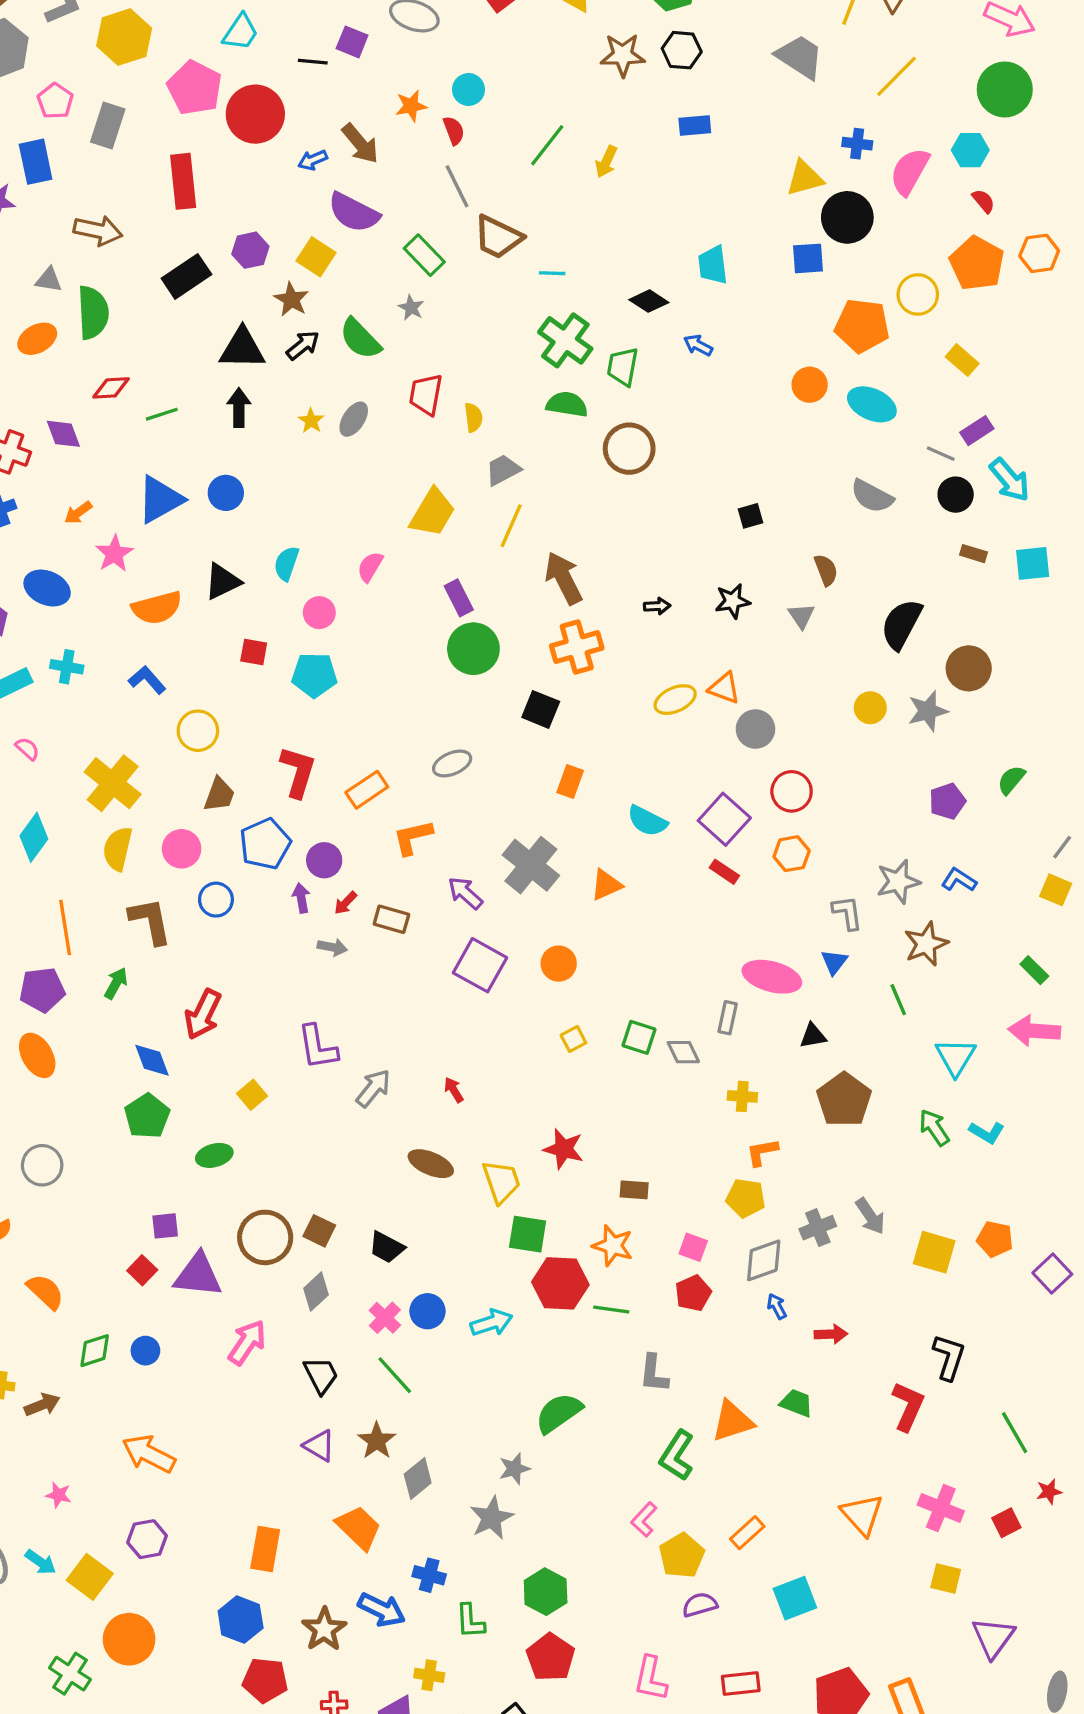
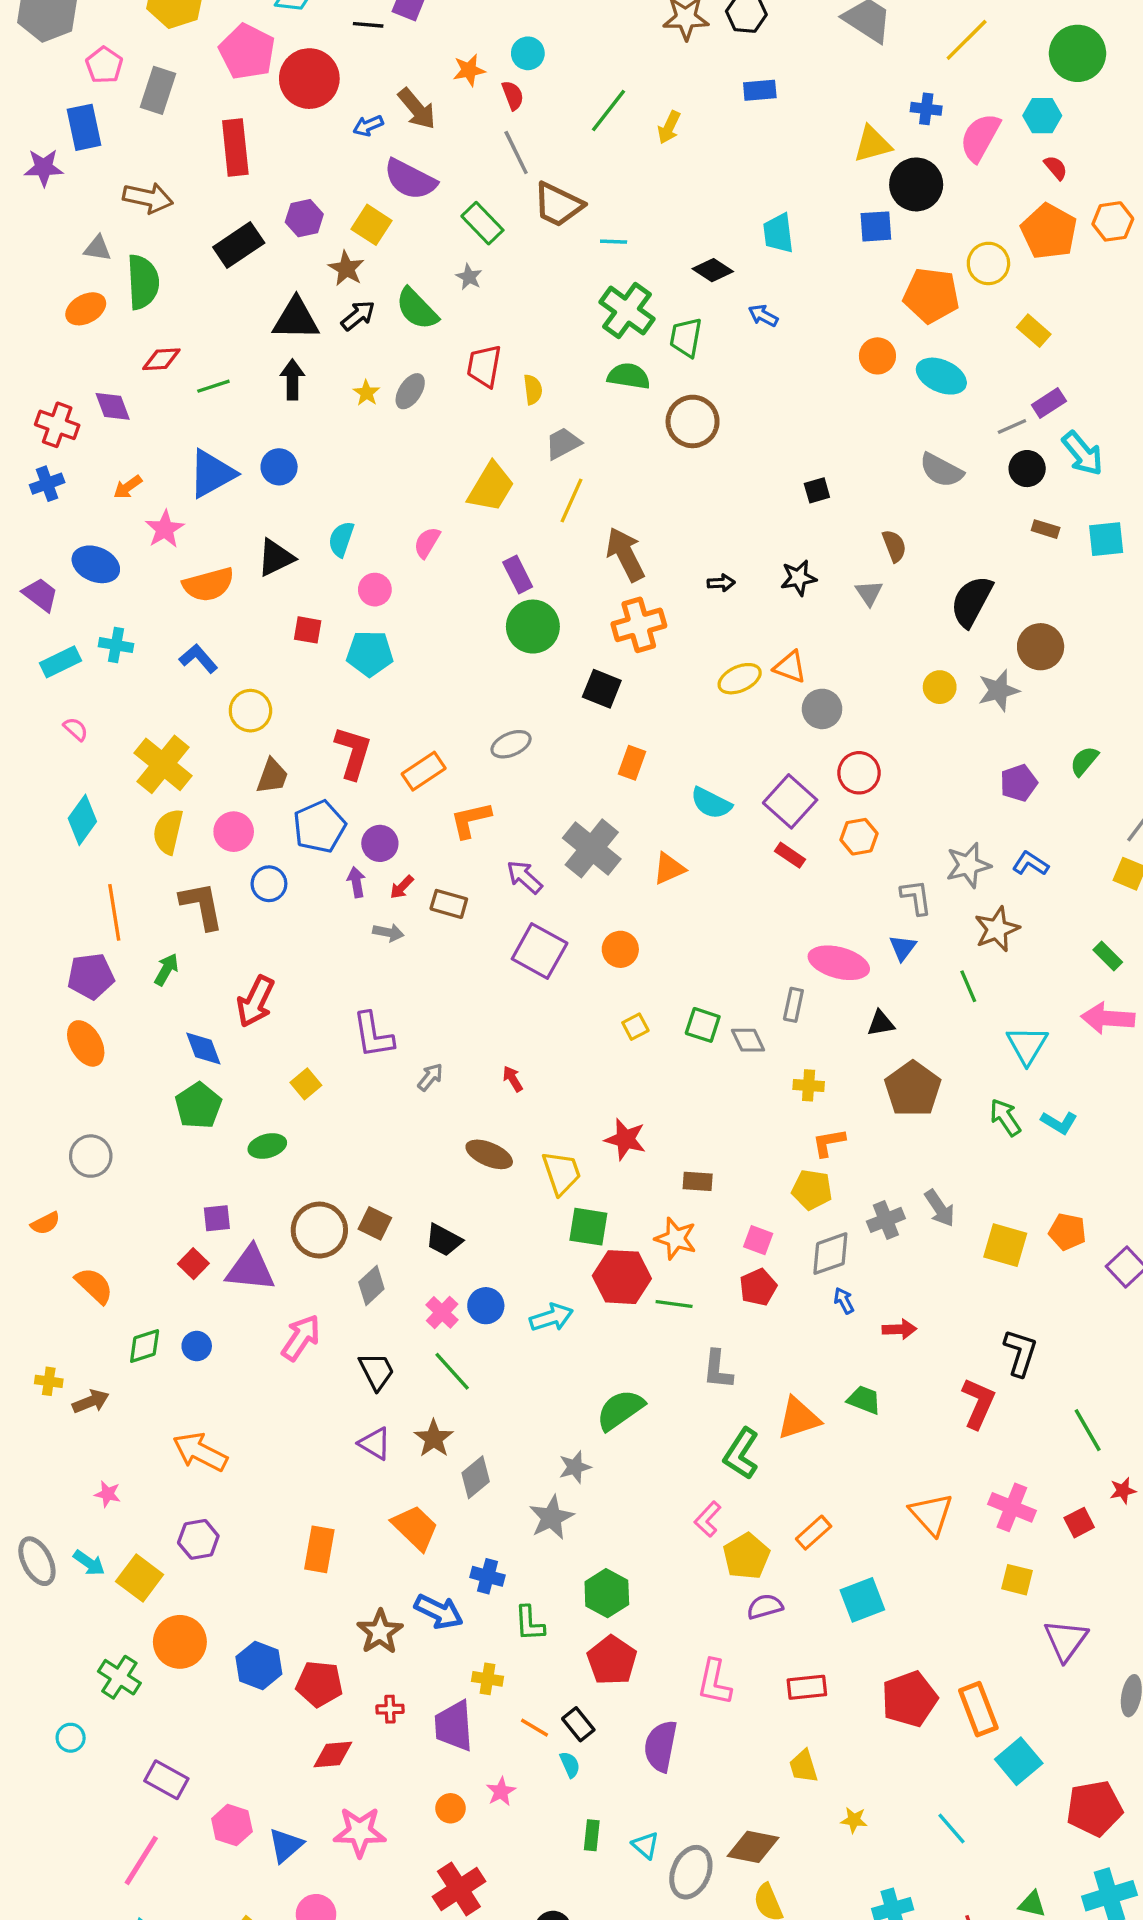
gray line: (941, 454) -> (1012, 427), turned -48
gray arrow: (373, 1088) -> (430, 1077), size x0.7
blue hexagon: (241, 1620) -> (259, 1665), moved

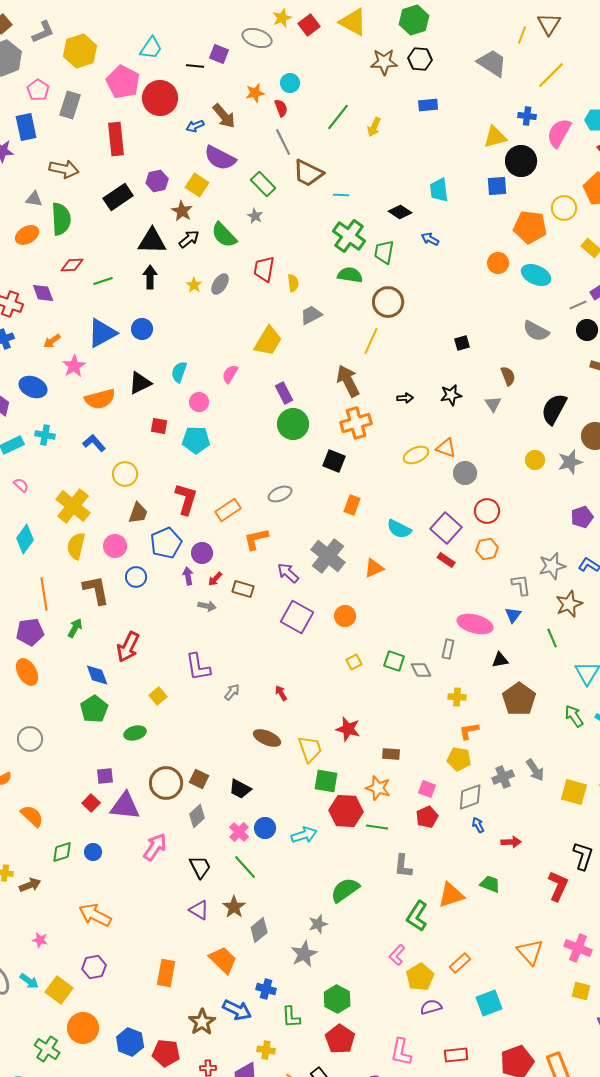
yellow line: (572, 500) -> (371, 341), moved

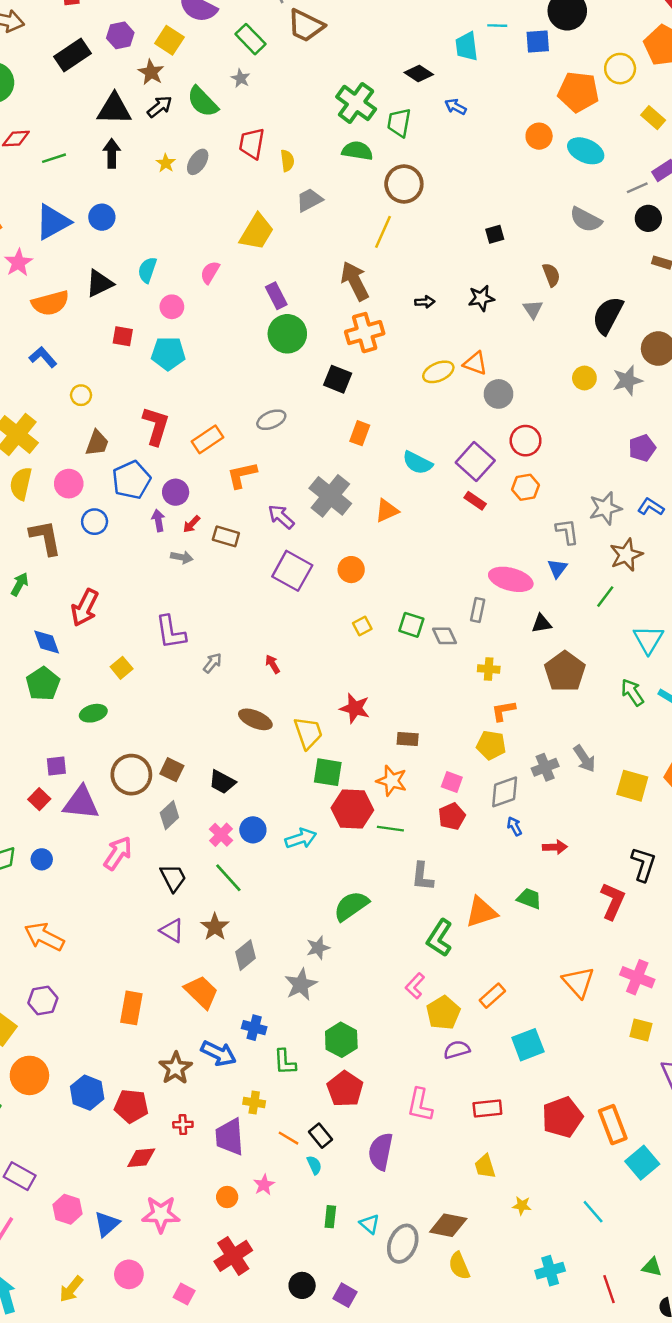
cyan line: (341, 195) -> (497, 26), moved
yellow circle: (125, 474) -> (81, 395), size x0.7
green line: (552, 638) -> (605, 597), turned 60

